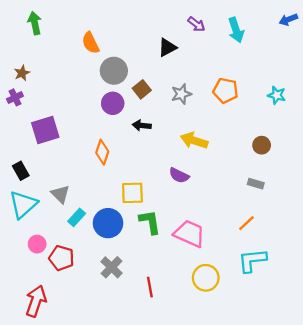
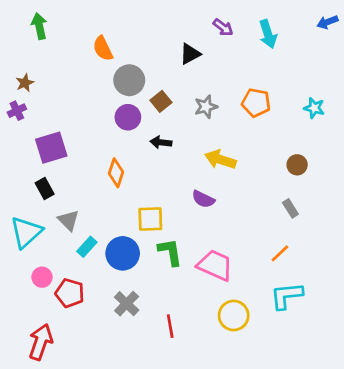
black rectangle: (21, 171) -> (45, 189), moved
gray rectangle: (256, 184) -> (290, 208), turned 42

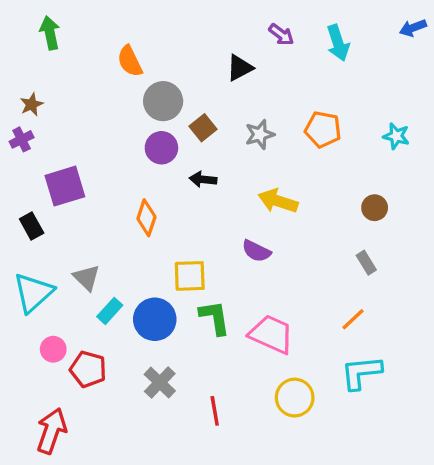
black rectangle: (45, 189) -> (32, 226), moved

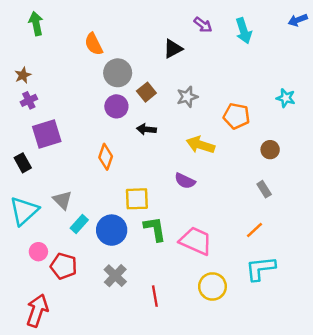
orange pentagon: (323, 129) -> (236, 116), moved
purple cross: (22, 139) -> (29, 100), moved

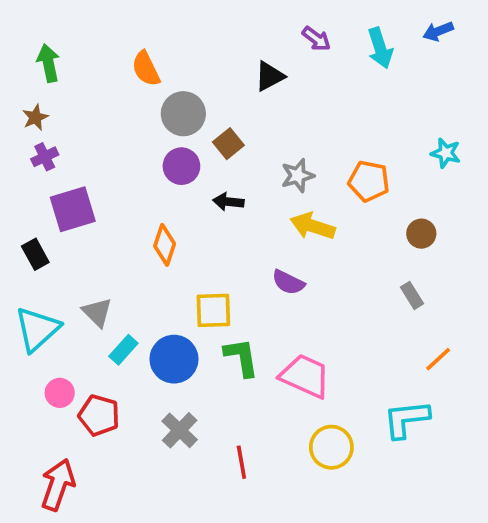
blue arrow: (298, 20) -> (438, 31), moved
green arrow: (36, 24) -> (48, 63), moved
gray star: (187, 97) -> (298, 176), moved
orange line: (254, 230) -> (438, 359), moved

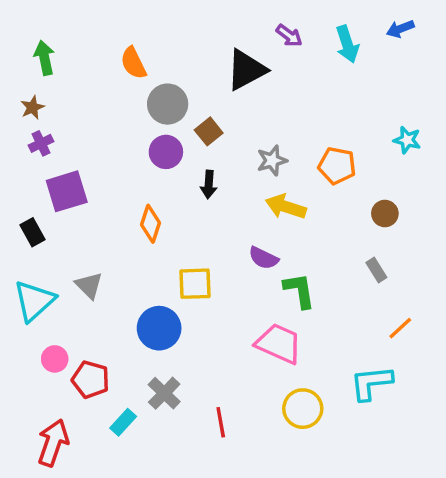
black triangle: (270, 76) -> (246, 70), size x1.5
black arrow: (228, 202) -> (209, 184), turned -92
cyan rectangle: (123, 350) -> (123, 422), moved
green L-shape: (241, 357) -> (299, 291), moved

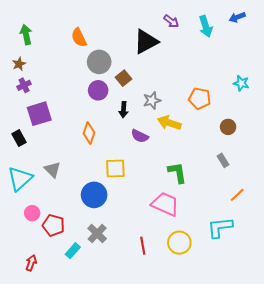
gray star: (272, 160) -> (152, 100), moved
purple semicircle: (263, 258) -> (140, 136), moved
red line: (221, 422) -> (143, 246), moved
red arrow: (53, 443) -> (31, 263), size x0.6

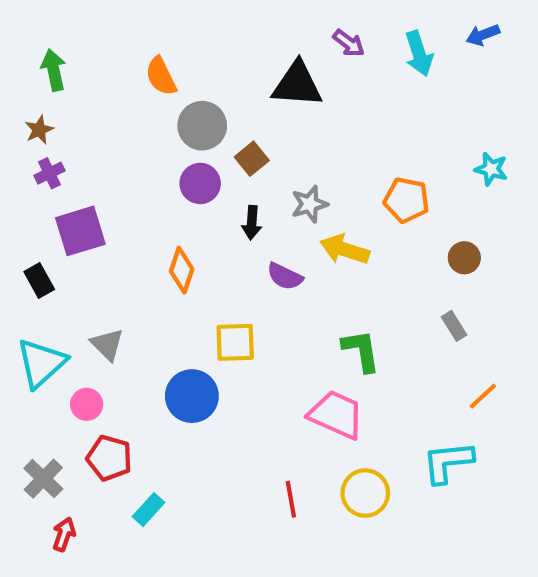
black triangle: (146, 42) -> (297, 84), turned 32
pink circle: (32, 213) -> (87, 404), moved
gray cross: (97, 233) -> (43, 479), moved

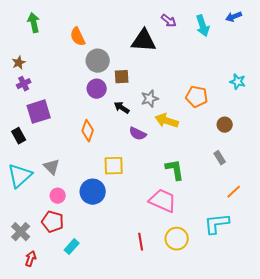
green arrow: (54, 70) -> (34, 23), moved
brown square: (252, 159) -> (122, 77), turned 35
black arrow: (252, 223) -> (122, 108), turned 119
pink circle: (87, 404) -> (58, 196), moved

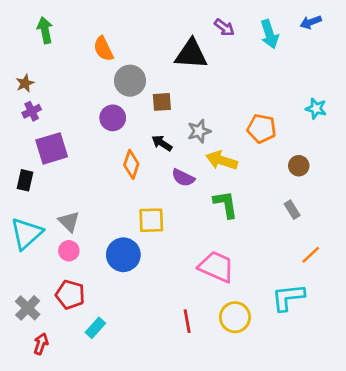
purple circle: (97, 89) -> (113, 118), moved
orange diamond: (88, 131) -> (131, 164), moved
black rectangle: (19, 136) -> (25, 180), turned 42
green L-shape: (175, 170) -> (226, 204), moved
pink circle: (58, 196) -> (69, 251), moved

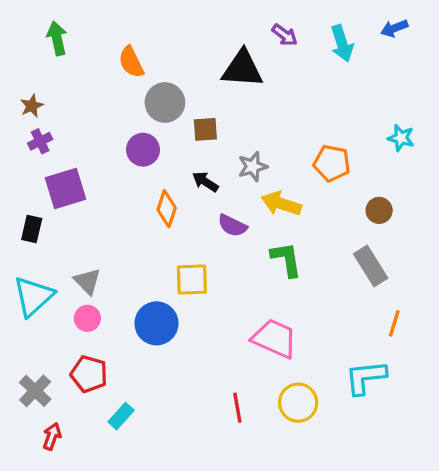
gray rectangle: (292, 210) -> (371, 266), size x1.6
orange line: (311, 255) -> (394, 323), turned -30

